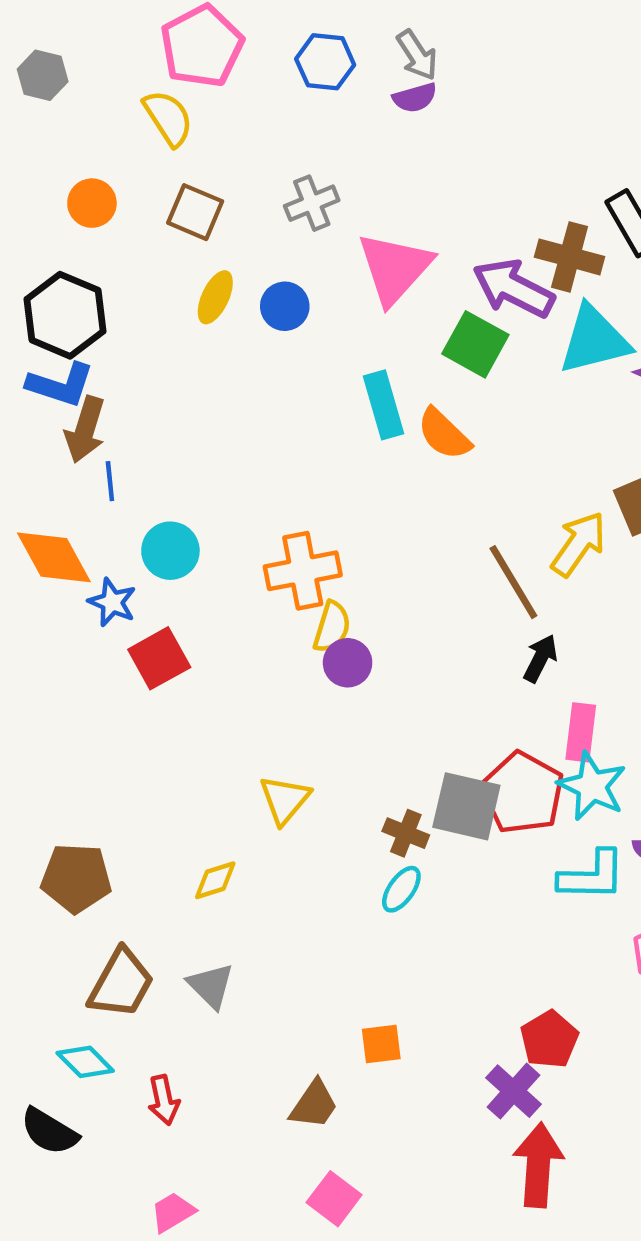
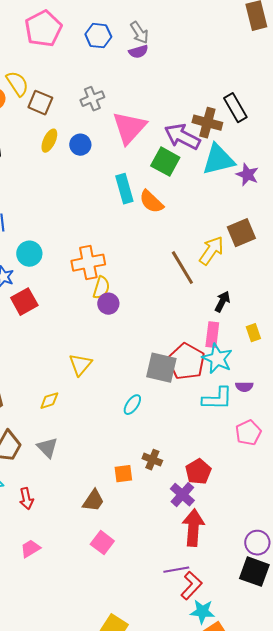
yellow semicircle: (168, 118) -> (17, 84), moved
black arrow: (540, 658) -> (222, 302), moved
brown cross: (406, 833) -> (152, 460), moved

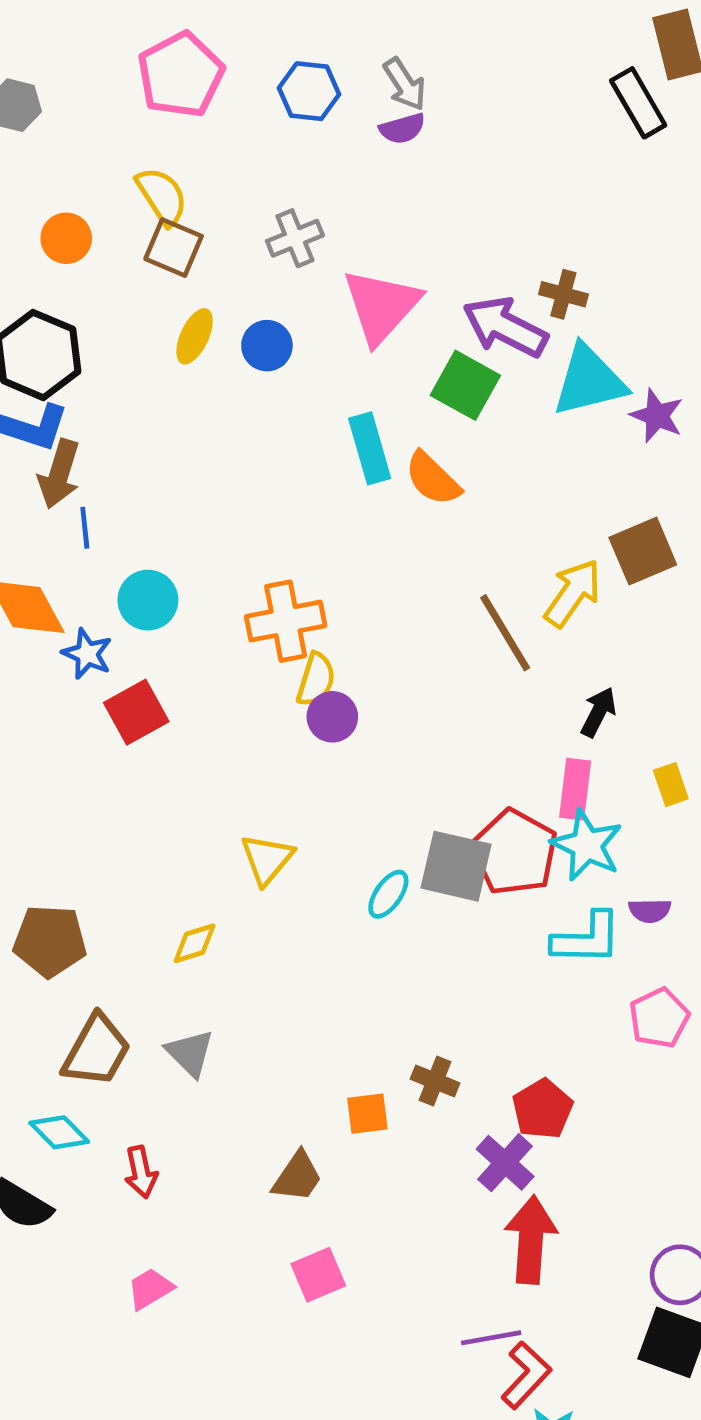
yellow semicircle: (17, 84) -> (162, 196), moved
black rectangle: (235, 108) -> (638, 103), moved
brown cross: (207, 123) -> (563, 294), size x0.7
cyan ellipse: (132, 405) -> (388, 894), moved
pink square: (102, 543) -> (318, 1275), turned 30

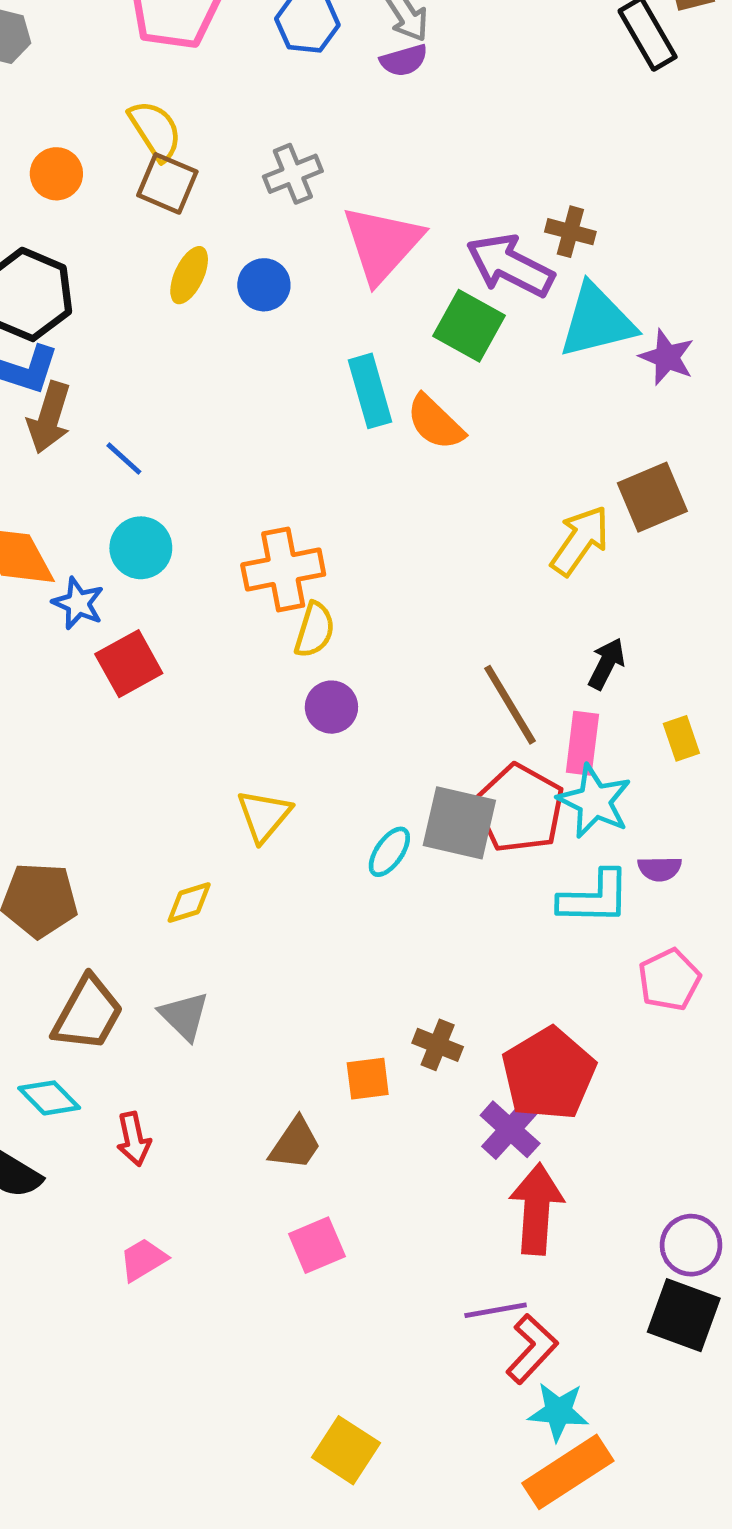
blue line: (85, 528) -> (124, 459), moved, turned -42
brown line: (505, 633) -> (510, 705), moved
purple circle: (332, 717) -> (331, 707), moved
red pentagon: (542, 1109) -> (549, 1074), size x1.5

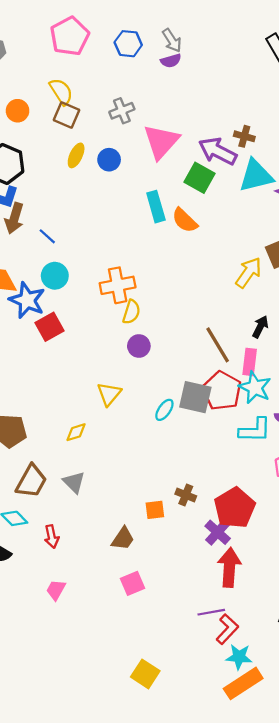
blue star: (78, 603) -> (27, 300), size x1.6
pink trapezoid: (143, 1260) -> (56, 590), turned -30

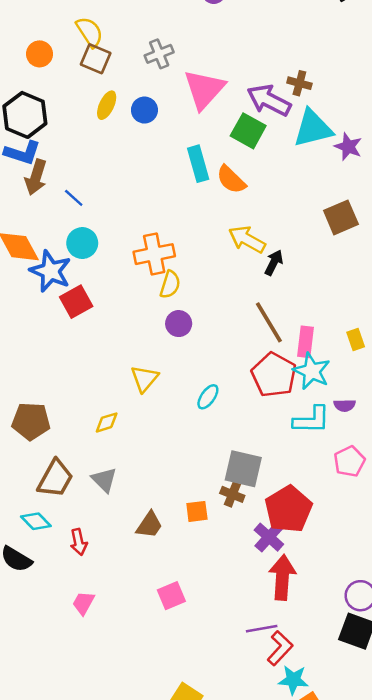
yellow arrow: (249, 273) -> (247, 239), moved, turned -96
black arrow: (260, 327) -> (274, 263), moved
gray square: (195, 397) -> (243, 469), moved
brown trapezoid: (123, 539) -> (149, 525), moved

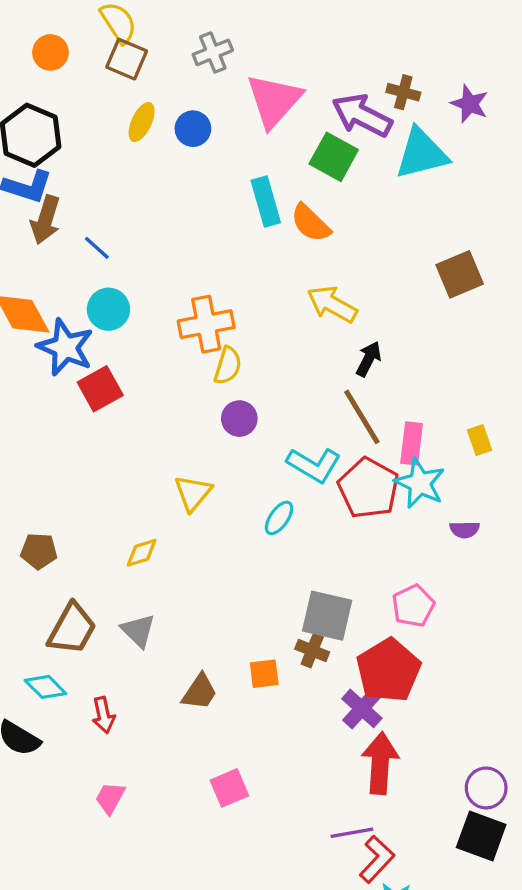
purple star: (348, 147) -> (470, 104), moved
black arrow: (274, 263) -> (369, 359), moved
cyan L-shape: (312, 420) -> (314, 465), moved, turned 30
brown pentagon: (31, 421) -> (39, 551), size x0.7
pink pentagon: (349, 461) -> (413, 606), moved

